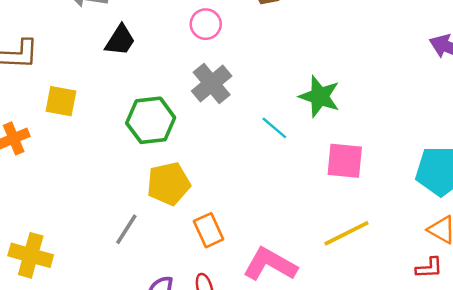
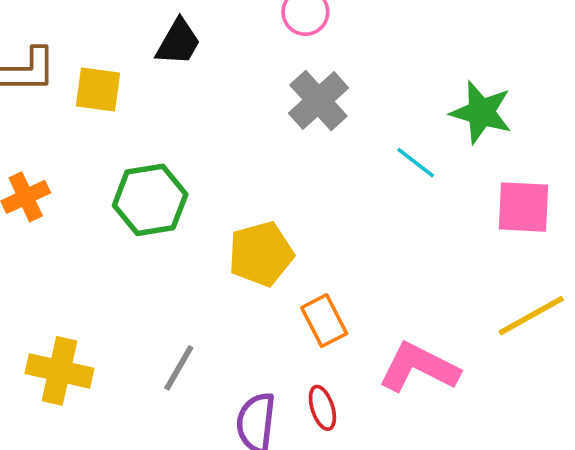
yellow square: (61, 101) -> (98, 89), moved
green hexagon: (151, 120) -> (150, 200), moved
gray line: (126, 229) -> (179, 368), moved

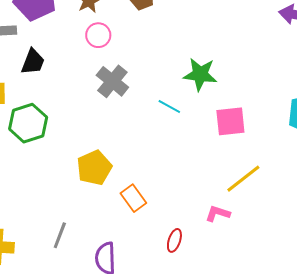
green hexagon: (150, 200) -> (28, 123), moved
pink L-shape: (419, 368) -> (218, 213), moved, size x0.6
red ellipse: (322, 408) -> (174, 240), moved, turned 45

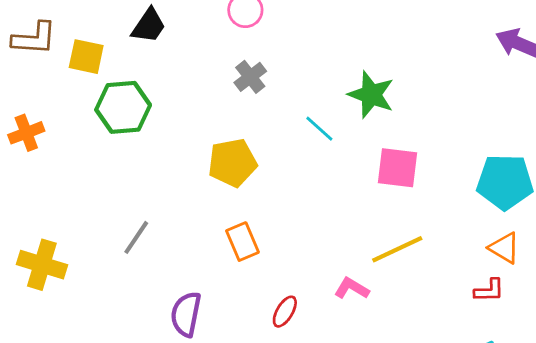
gray cross: (112, 81) -> (250, 77), size x0.7
yellow pentagon: (94, 168) -> (232, 163), moved
gray line: (60, 235) -> (136, 237), moved

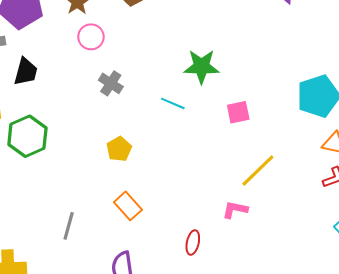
yellow pentagon: (232, 163) -> (119, 149), size x0.7
pink square: (398, 168) -> (238, 112), size x0.7
orange rectangle: (242, 242) -> (128, 206), moved

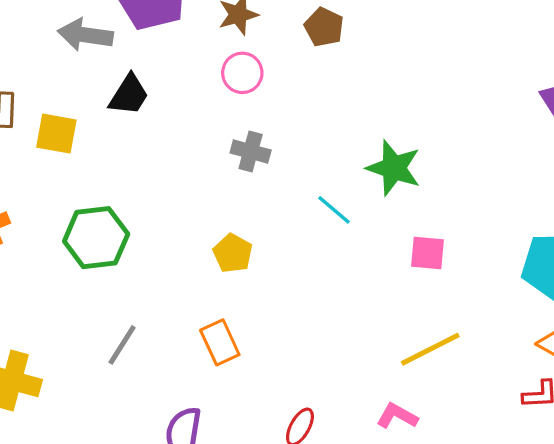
gray cross: (111, 83) -> (251, 152), turned -35
green hexagon: (27, 136) -> (96, 238), moved
yellow pentagon: (119, 149) -> (233, 253), turned -30
pink L-shape: (235, 210) -> (397, 416), moved

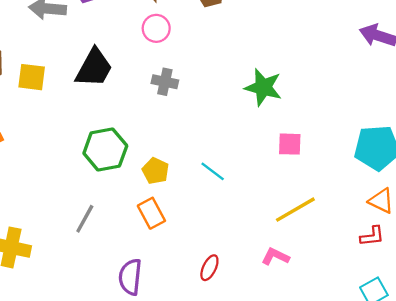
black trapezoid: (129, 95) -> (94, 68), moved, size x1.4
cyan line: (334, 210) -> (213, 171), moved
green hexagon: (96, 238) -> (105, 149), moved
yellow pentagon: (233, 253) -> (155, 171), moved

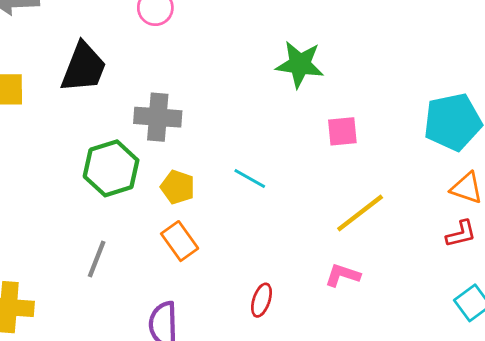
gray cross: (165, 82) -> (158, 117), moved, size x1.4

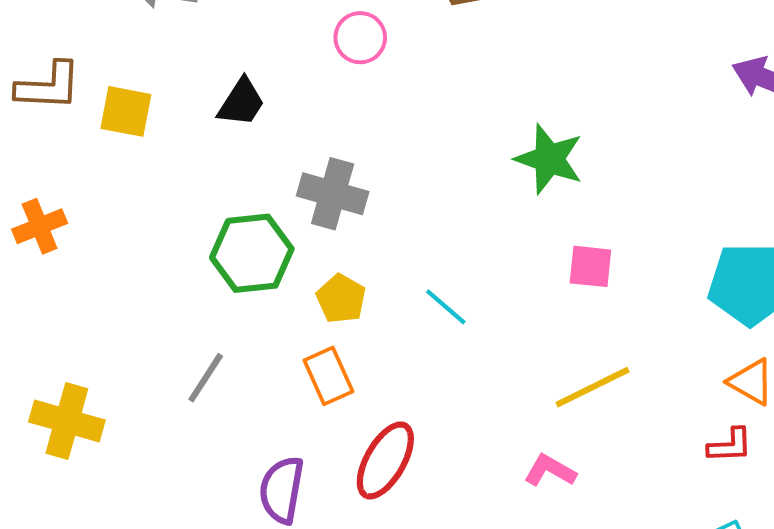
black trapezoid: (84, 68) -> (241, 102), size x0.7
red ellipse: (261, 300) -> (385, 460), moved, size x1.6

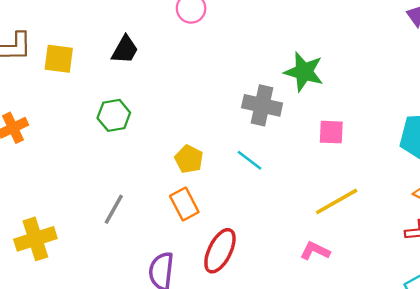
gray cross: (333, 194) -> (262, 105), moved
green hexagon: (252, 253) -> (114, 115), moved, size x0.7
yellow cross: (67, 421) -> (35, 239), turned -30

